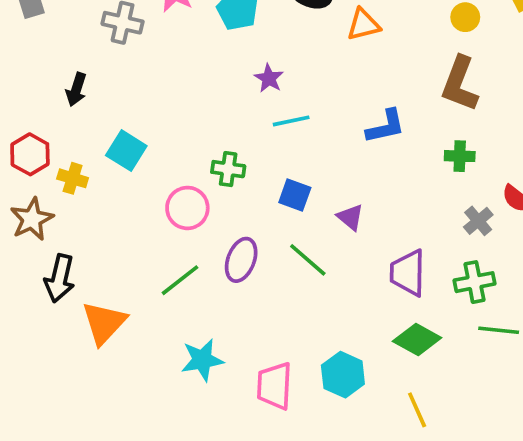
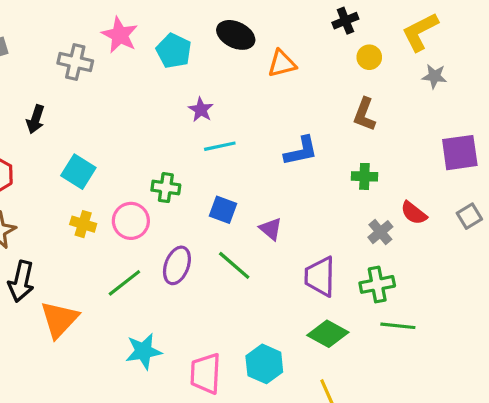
brown L-shape: (460, 84) -> (364, 114), size x0.7
yellow cross: (73, 178) -> (83, 224), moved

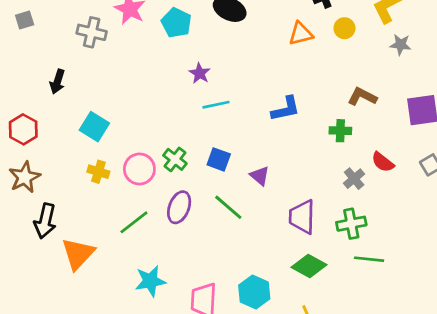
orange triangle: (282, 64) -> (301, 34), moved
brown L-shape: (364, 114) -> (362, 97), moved, turned 96
green cross: (166, 188) -> (175, 159), moved, turned 30

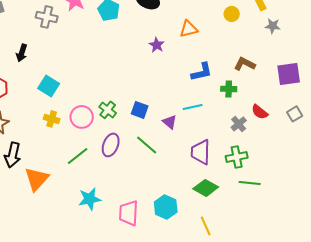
orange triangle: (301, 34) -> (189, 29), moved
purple star: (200, 73) -> (157, 45), moved
cyan line: (216, 105) -> (193, 107), moved
blue L-shape: (286, 109) -> (202, 72), moved

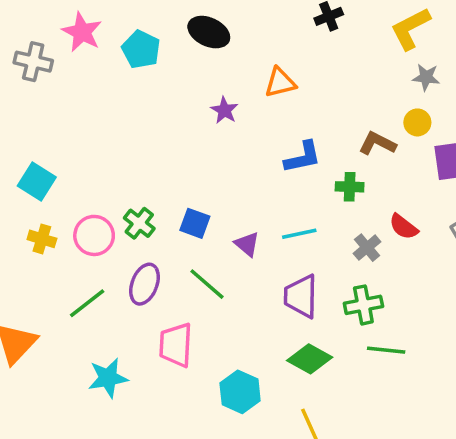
yellow circle: (232, 14) -> (417, 122), moved
cyan line: (193, 107) -> (299, 234), moved
pink trapezoid: (129, 213) -> (176, 345), moved

